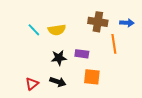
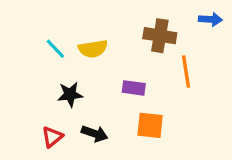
blue arrow: (127, 23) -> (210, 19), moved
black star: (59, 58) -> (70, 94), moved

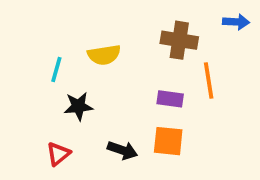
cyan line: (55, 49) -> (56, 70), moved, turned 60
purple rectangle: (134, 88) -> (170, 99), moved
black arrow: (95, 134) -> (122, 150), moved

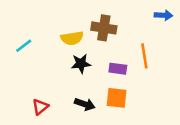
brown cross: (179, 40) -> (104, 28), moved
cyan line: (56, 70) -> (24, 46), moved, turned 36
black star: (78, 106) -> (81, 64), moved

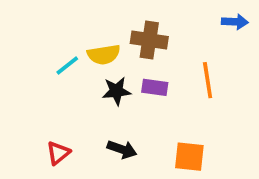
cyan line: (24, 46) -> (67, 66), moved
purple rectangle: (118, 69) -> (155, 87), moved
orange square: (117, 98) -> (189, 157), moved

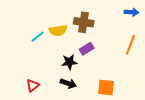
orange line: (208, 80) -> (130, 45), moved, turned 30
purple rectangle: (155, 87) -> (87, 49), turned -40
black star: (116, 91) -> (69, 62), moved

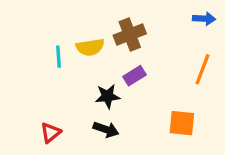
brown cross: (84, 22) -> (130, 34), turned -30
cyan line: (38, 37) -> (58, 57), turned -56
orange square: (106, 88) -> (182, 123), moved

